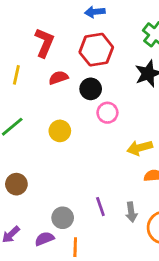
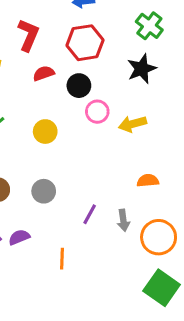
yellow arrow: (140, 148) -> (133, 124), moved
purple line: (100, 207) -> (90, 214), turned 48
gray circle: (63, 218) -> (44, 191), moved
purple semicircle: (44, 239) -> (19, 237), moved

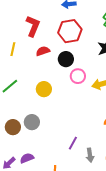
gray circle: (44, 191) -> (32, 122), moved
gray arrow: (123, 220) -> (90, 155), moved

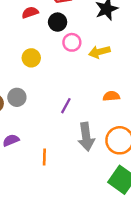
purple line: (73, 143) -> (66, 106), moved
gray arrow: (90, 155) -> (86, 137), size x1.6

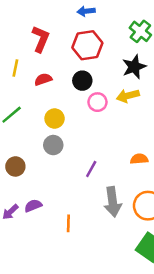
red semicircle: (30, 12) -> (43, 79), moved
yellow arrow: (99, 52) -> (128, 96), moved
gray circle: (17, 97) -> (53, 145), moved

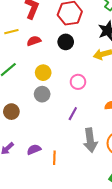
yellow line: (15, 68) -> (11, 32), turned 64
pink circle: (97, 102) -> (78, 82), moved
purple semicircle: (33, 206) -> (34, 149), moved

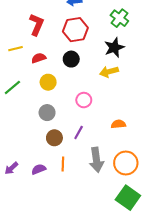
yellow circle: (43, 73) -> (48, 82), moved
brown circle: (11, 112) -> (54, 138), moved
orange line: (54, 158) -> (63, 164), moved

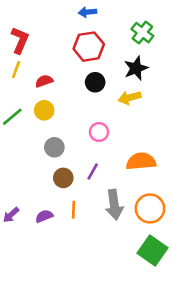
red L-shape: (37, 24) -> (20, 40), moved
yellow line: (16, 49) -> (16, 70), turned -56
black circle: (71, 59) -> (95, 82), moved
yellow circle: (48, 82) -> (44, 110), moved
orange semicircle: (118, 124) -> (141, 161), size x1.6

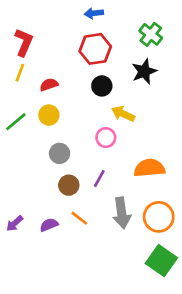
yellow arrow: (130, 98) -> (123, 114), moved, turned 40
orange line: (73, 210) -> (79, 218), turned -54

